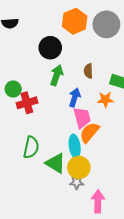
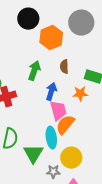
orange hexagon: (75, 21) -> (51, 38), moved
black circle: (50, 48) -> (28, 19), moved
green triangle: (56, 163) -> (33, 154), turned 30
yellow circle: (79, 167) -> (71, 158), moved

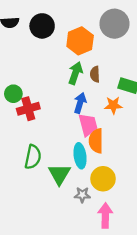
black circle: (28, 19) -> (42, 26), moved
green arrow: (34, 71) -> (75, 73), moved
orange semicircle: (65, 125) -> (96, 141), turned -40

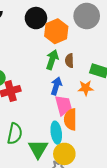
black circle: (42, 26) -> (36, 18), moved
yellow circle: (103, 179) -> (64, 154), moved

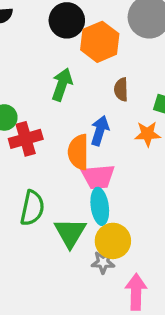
green arrow: (52, 60) -> (62, 85), moved
pink trapezoid: (63, 105) -> (98, 177), moved, turned 100
orange semicircle: (70, 119) -> (78, 152), moved

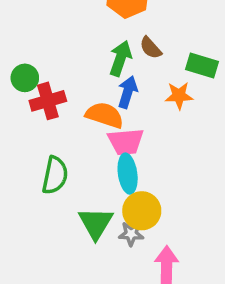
green arrow: (62, 85) -> (120, 58), moved
brown semicircle: (121, 90) -> (151, 48), turned -40
orange semicircle: (78, 152) -> (105, 115), turned 108
green triangle: (70, 233) -> (96, 223), moved

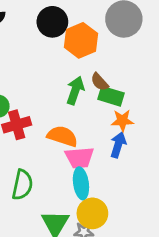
green rectangle: (202, 65) -> (111, 96), moved
blue arrow: (128, 92) -> (118, 145), moved

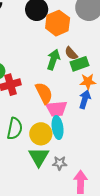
green rectangle: (111, 96) -> (79, 64), turned -36
orange semicircle: (62, 136) -> (44, 93), turned 45
yellow circle: (92, 213) -> (41, 134), moved

